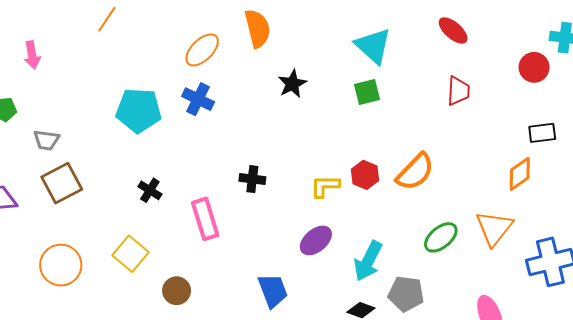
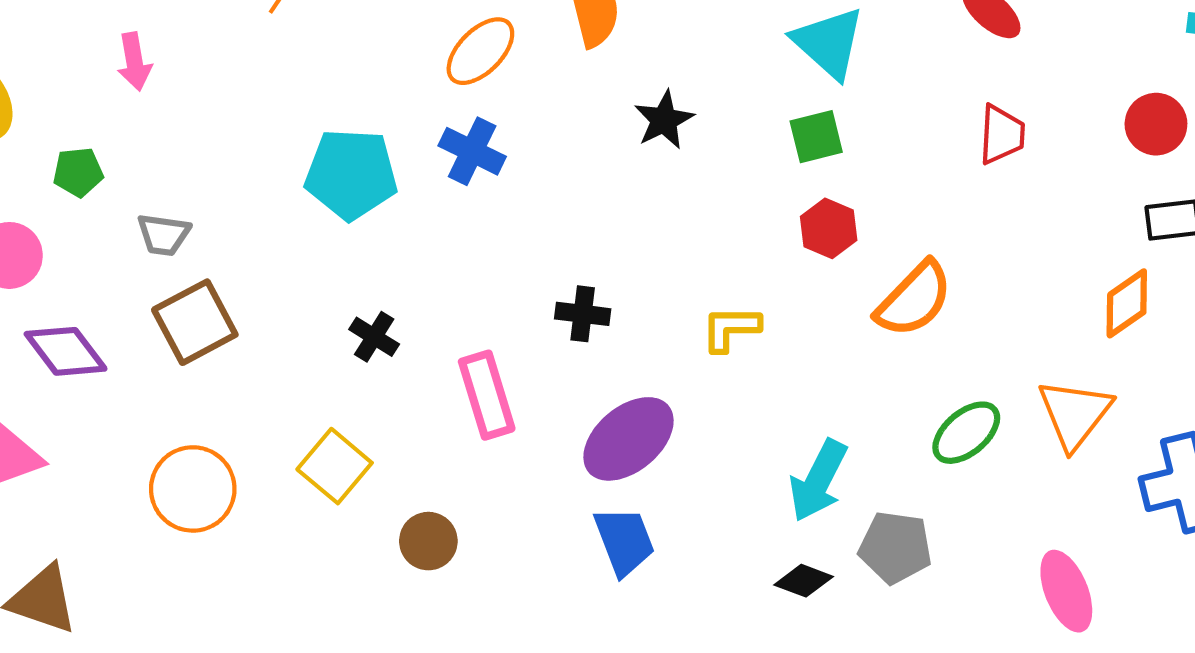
red circle: (534, 67) -> (1156, 124), moved
red hexagon: (365, 175) -> (829, 228), moved
purple ellipse: (316, 240) -> (629, 439), moved, size x1.4

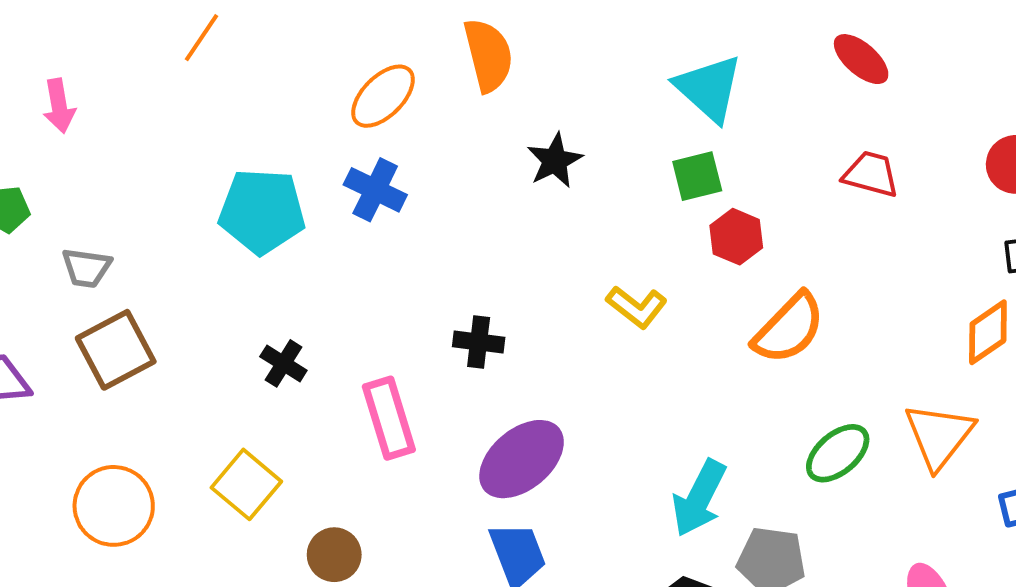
red trapezoid: (1002, 135) -> (871, 174), turned -78
red hexagon: (829, 228) -> (736, 237), moved
yellow L-shape: (731, 328) -> (637, 307), moved, turned -142

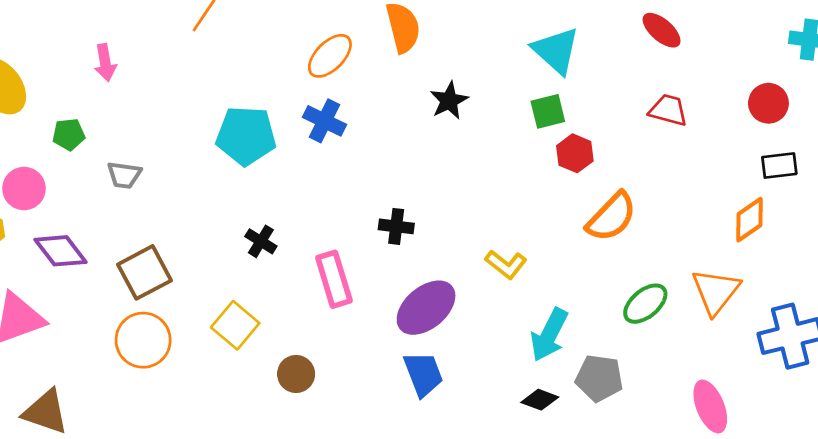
yellow L-shape: (637, 307) -> (506, 264), moved
brown square: (116, 350) -> (144, 272), moved

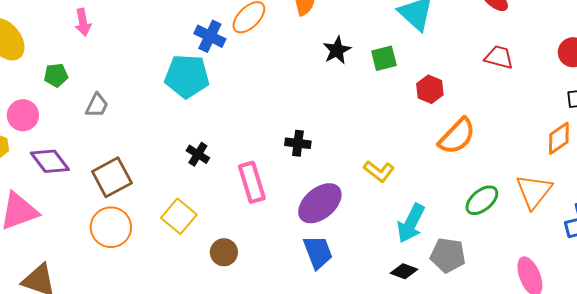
green square: (548, 111) -> (384, 58), moved
blue cross: (324, 121) -> (210, 36), moved
gray trapezoid: (124, 175) -> (97, 105), turned -72

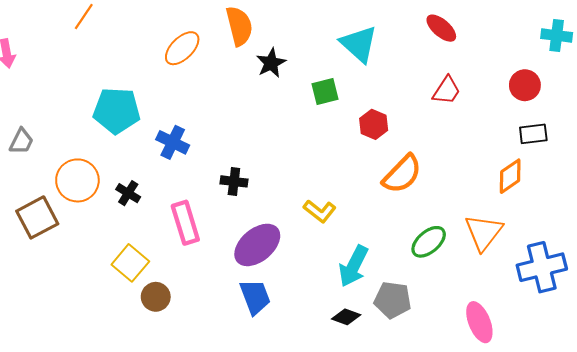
blue cross: (210, 36) -> (173, 142), moved
black star: (337, 50) -> (271, 63), moved
red trapezoid: (499, 57) -> (447, 91), turned 108
yellow square: (179, 216) -> (130, 263), moved
orange circle: (111, 227) -> (77, 180), moved

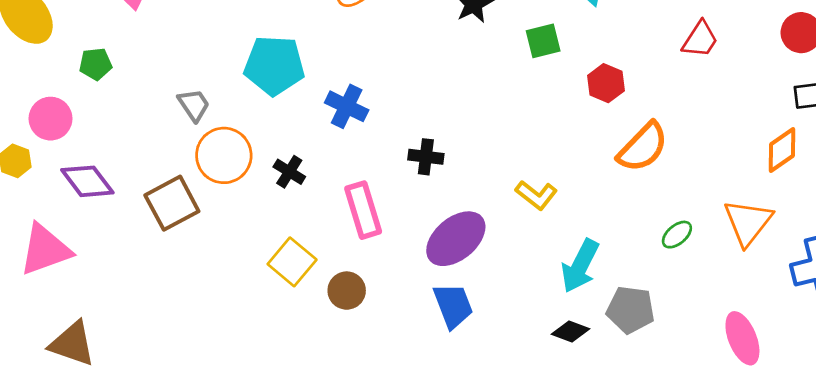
gray trapezoid: (21, 141) -> (194, 105), moved, turned -60
green ellipse: (429, 242) -> (677, 235), size x0.7
brown circle: (156, 297) -> (347, 291), moved

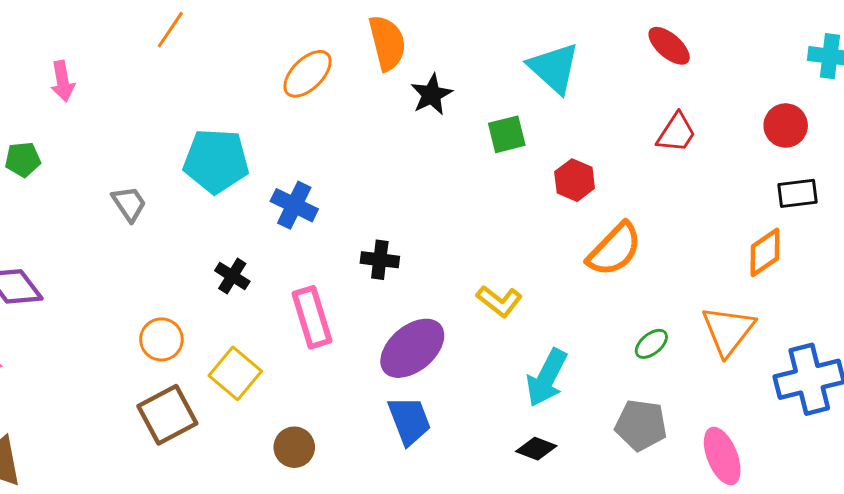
orange circle: (224, 155) -> (161, 339), moved, size x0.7
brown square: (172, 203) -> (167, 415), moved
brown circle: (347, 291) -> (294, 447), moved
gray pentagon: (631, 310) -> (641, 425), moved

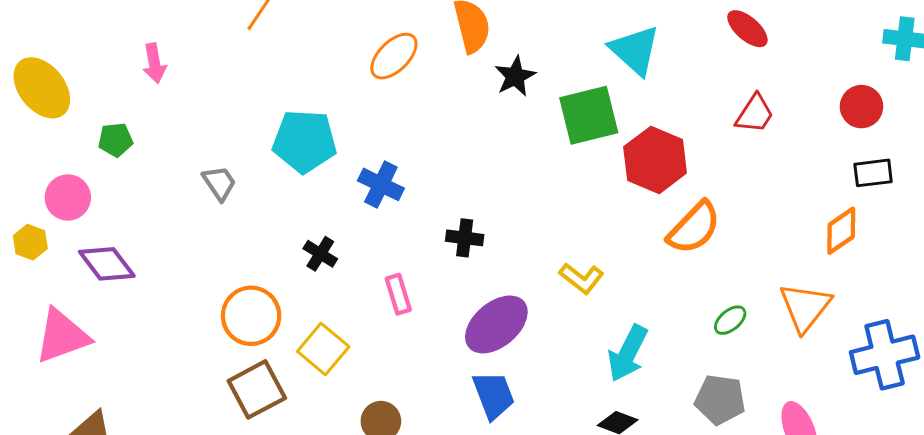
green square: (507, 134) -> (589, 115), size x1.6
red hexagon: (575, 180) -> (655, 160), size x1.6
pink rectangle: (312, 317) -> (398, 294), size x0.7
orange circle: (161, 339) -> (251, 316), size x1.4

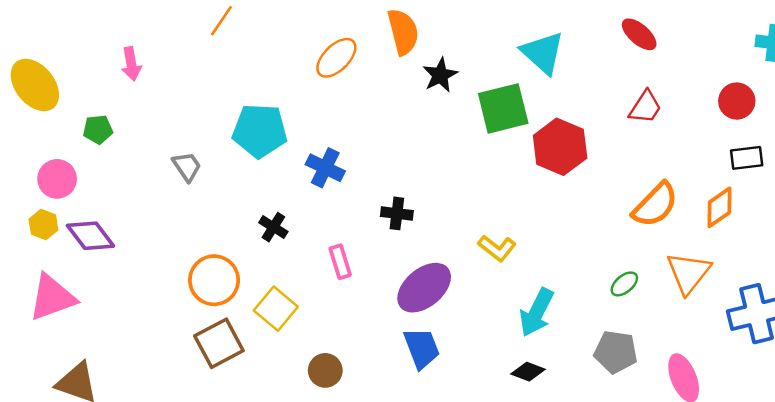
orange semicircle: (694, 228) -> (655, 205), moved
yellow hexagon: (30, 242) -> (43, 225), moved

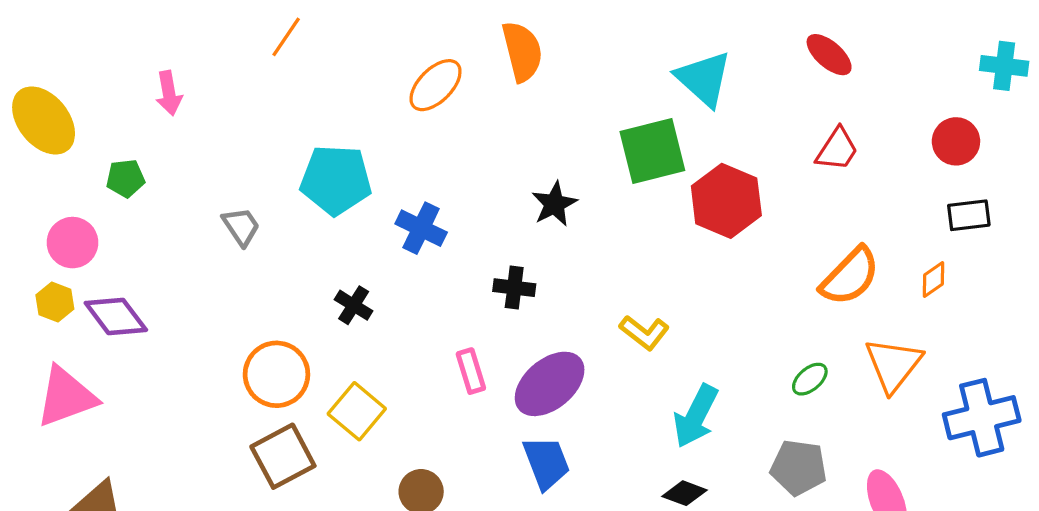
black star: (440, 75) -> (554, 204), moved
orange diamond: (719, 207) -> (934, 280), size x0.7
pink rectangle: (340, 262) -> (471, 371), moved

